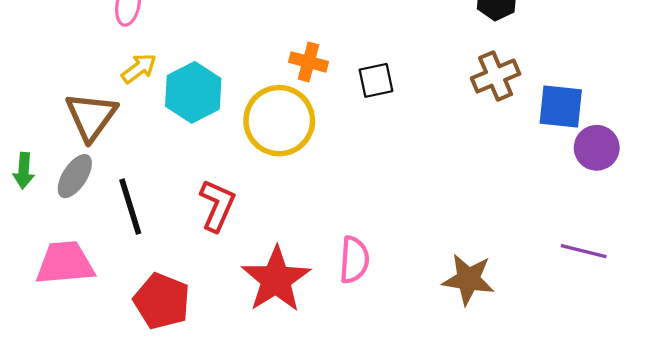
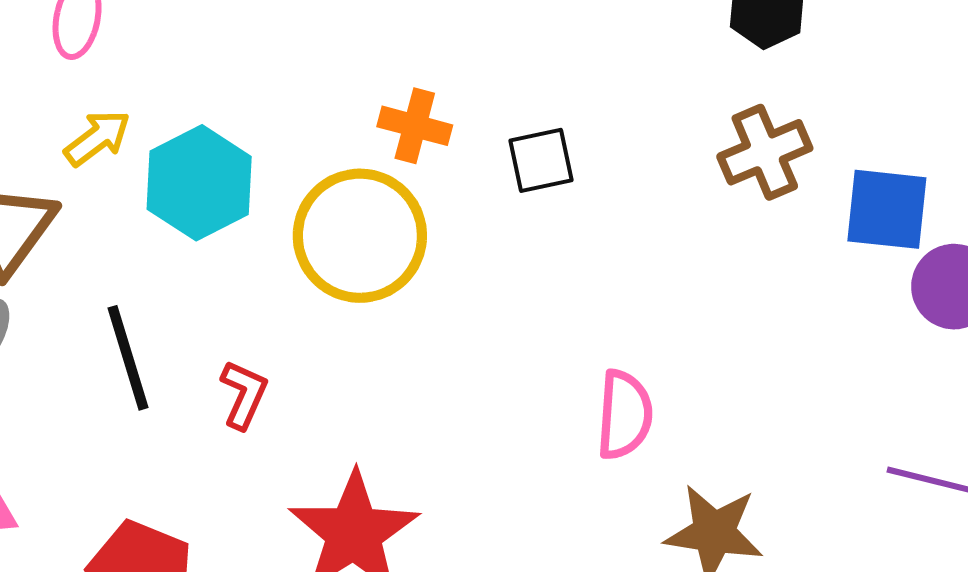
red L-shape: (217, 205) -> (244, 394), size x0.7
black line: (130, 207) -> (128, 358), moved
pink semicircle: (354, 260) -> (624, 415), moved

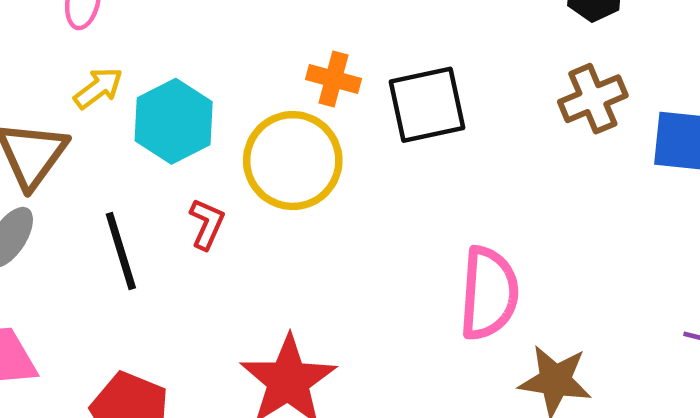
black square: (541, 160) -> (427, 105), size x1.6
red L-shape: (244, 394) -> (207, 224), moved
pink semicircle: (624, 415) -> (489, 293), size x1.4

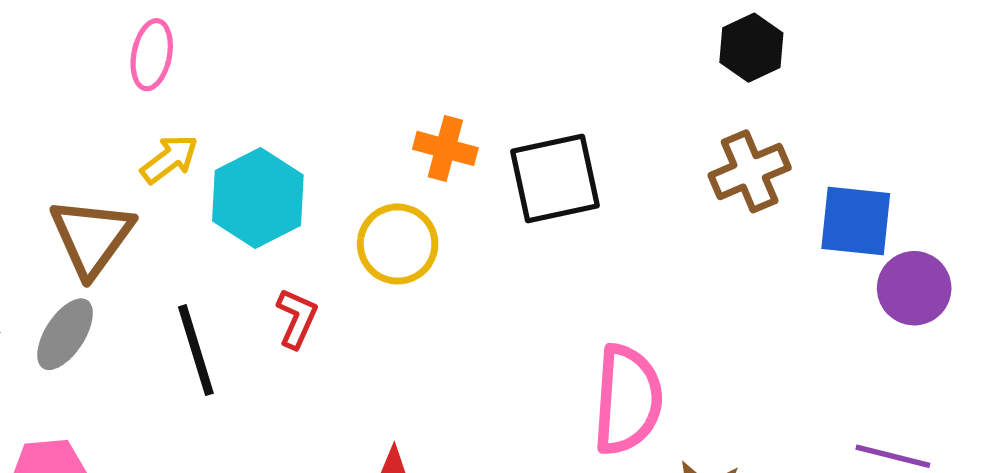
yellow circle: (293, 161) -> (398, 244), size x0.7

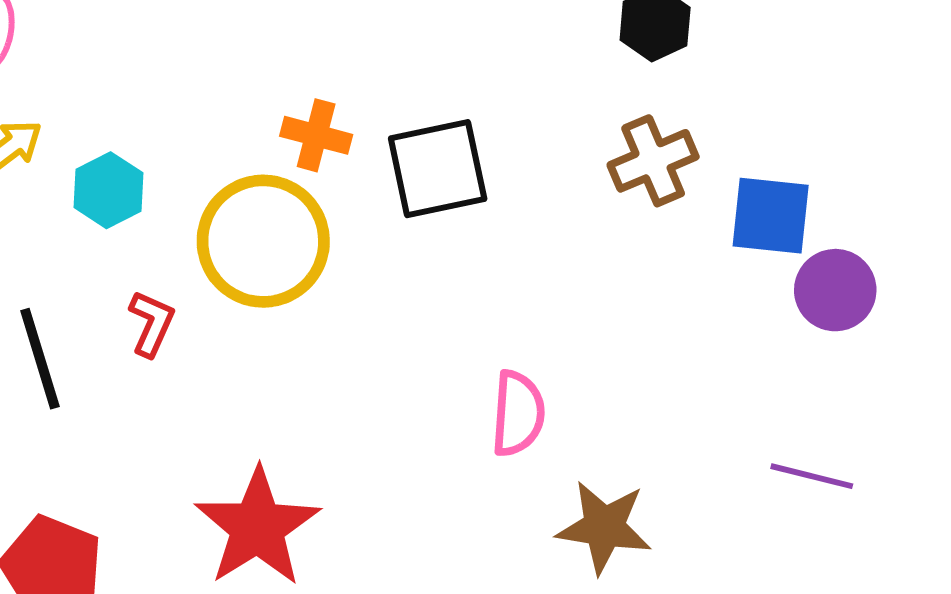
cyan hexagon: (258, 198) -> (108, 190), size x0.7
yellow circle: (398, 244) -> (263, 241), size x1.5
pink semicircle: (628, 400) -> (518, 414), size x0.7

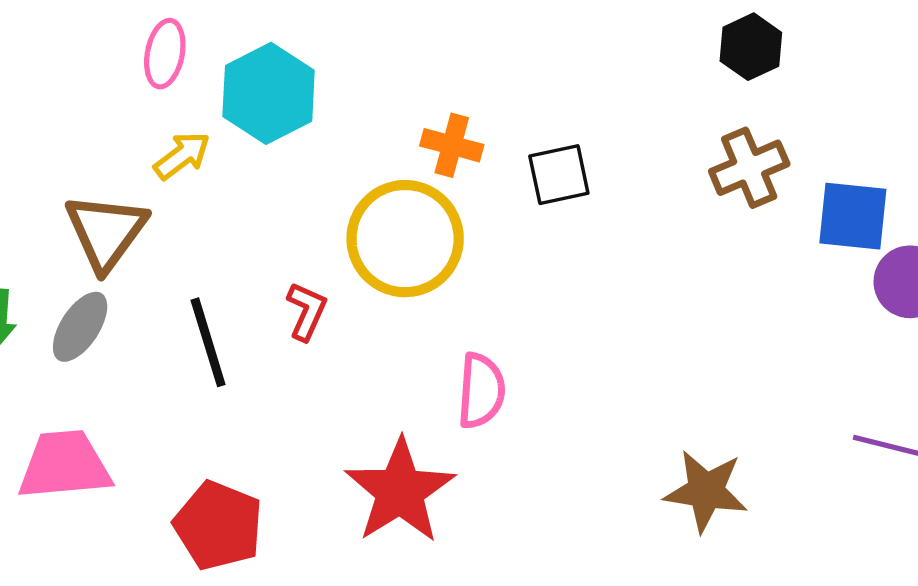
black square: (438, 169) -> (559, 175), size x0.7
cyan hexagon: (108, 190) -> (269, 93), moved, size x1.5
pink semicircle: (518, 414) -> (481, 391), moved

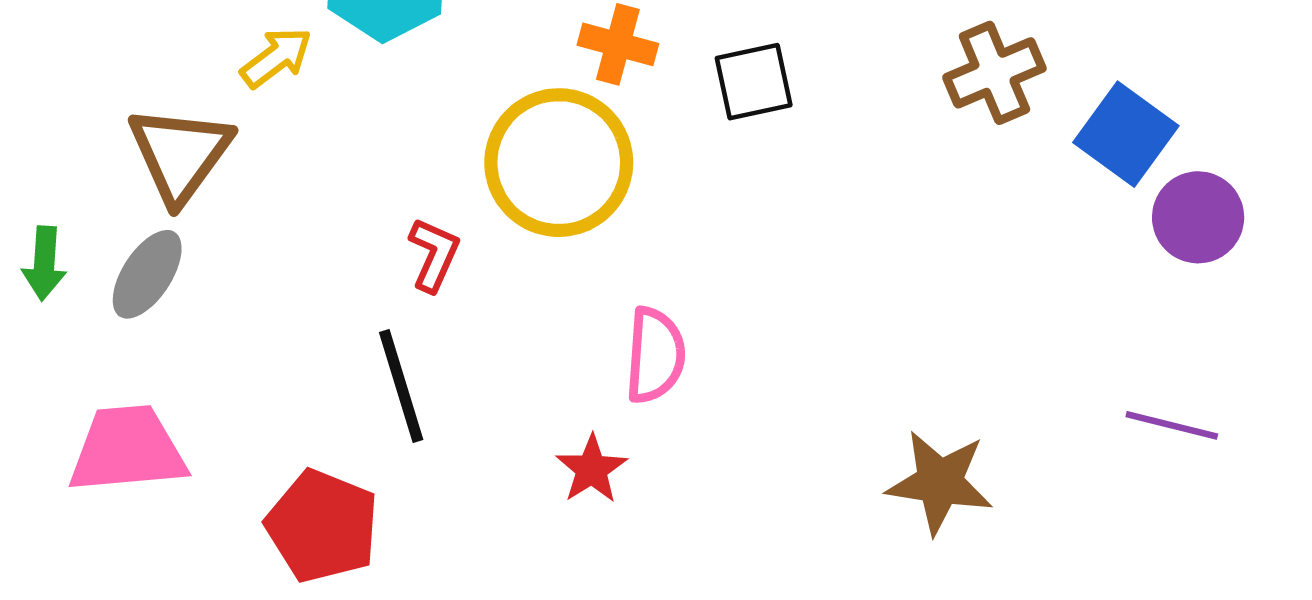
blue square: (853, 216) -> (1126, 134), turned 30
black line: (208, 342) -> (401, 386), moved
red star: (400, 491) -> (592, 469), moved, size x0.5

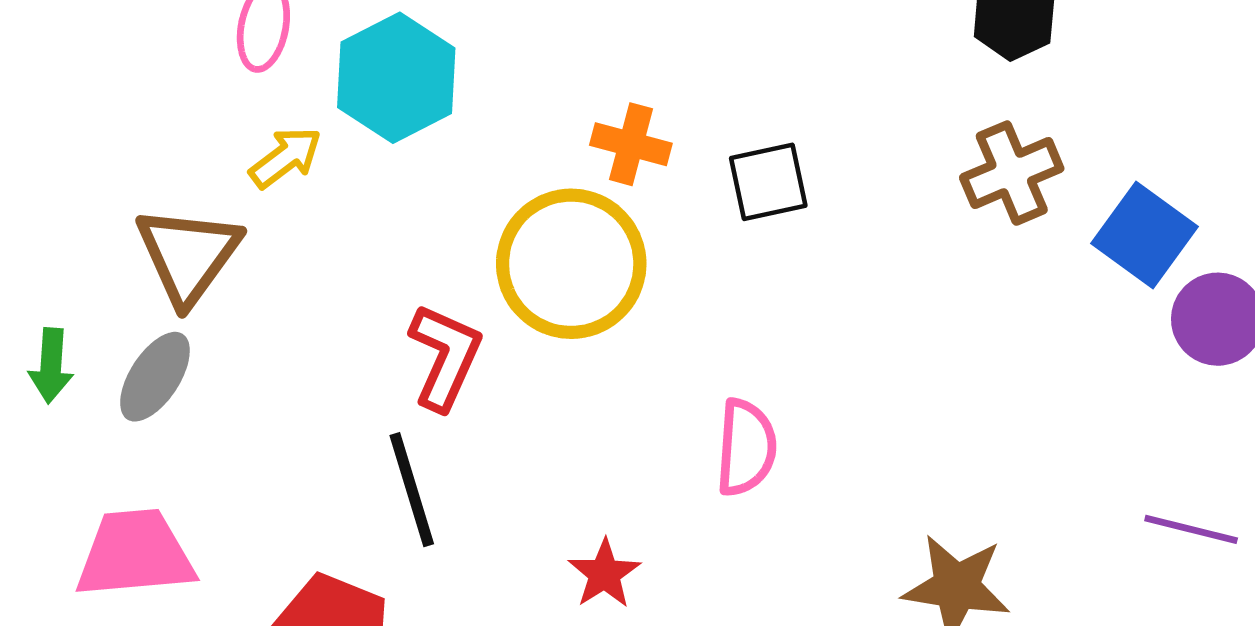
red L-shape: (434, 255) -> (445, 357), size x1.4
pink semicircle: (655, 355) -> (746, 448), moved

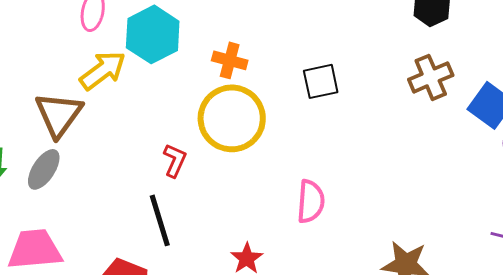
orange cross: (631, 144) -> (230, 60), moved
yellow arrow: (286, 158) -> (103, 70), size x1.4
red L-shape: (445, 357) -> (175, 160), size x0.7

